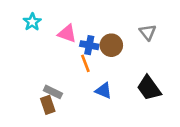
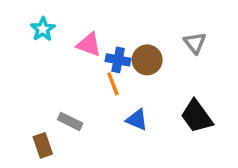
brown rectangle: (48, 105) -> (43, 145), moved

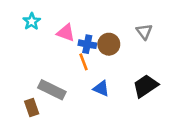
black trapezoid: (197, 116) -> (146, 86), turned 92
gray rectangle: (70, 121) -> (52, 90), size x1.5

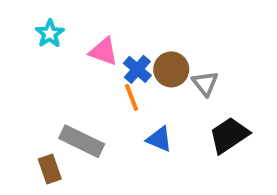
gray triangle: (144, 31) -> (205, 83), moved
blue cross: (87, 44) -> (137, 69), turned 30

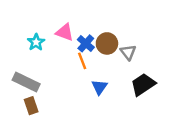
cyan star: (50, 34) -> (36, 42), moved
blue triangle: (159, 139) -> (99, 87), turned 42
gray rectangle: (82, 141) -> (26, 82), moved

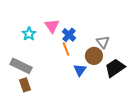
pink triangle: (65, 32) -> (52, 26), turned 35
brown circle: (107, 43) -> (94, 56), moved

